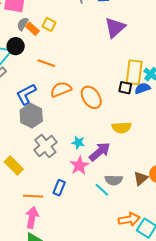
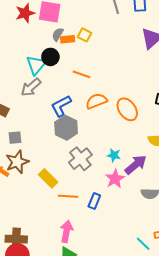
orange rectangle: (32, 29) -> (68, 39), turned -48
cyan line: (102, 190) -> (143, 244), moved
orange line: (33, 196) -> (68, 196), moved

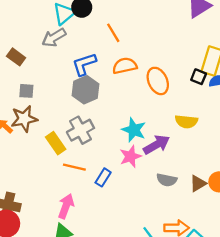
orange line: (82, 74) -> (113, 33), turned 30
cyan star: (114, 155) -> (134, 130), size x1.5
gray cross: (80, 159) -> (80, 130), moved

